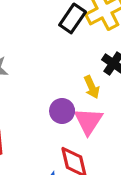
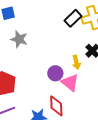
pink triangle: (88, 121) -> (70, 83), turned -36

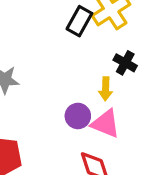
yellow arrow: (76, 62) -> (106, 89), turned 32

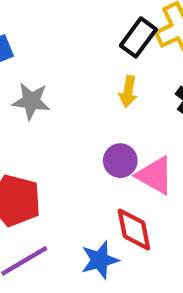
yellow arrow: (106, 89) -> (128, 91), moved

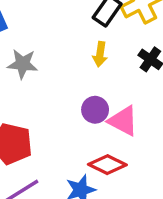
red diamond: (134, 229) -> (107, 165), turned -51

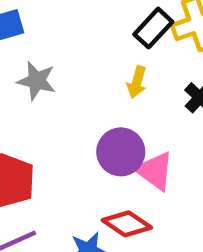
purple circle: (95, 110) -> (121, 152), size x1.4

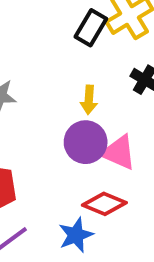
yellow arrow: (137, 82) -> (89, 100), moved

